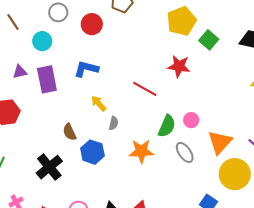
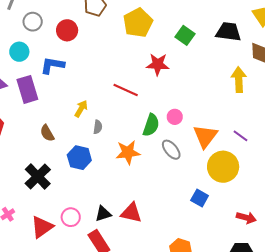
yellow pentagon: (182, 21) -> (138, 23), moved
blue L-shape: (86, 69) -> (52, 65), moved
yellow arrow: (99, 103) -> (81, 109), turned 78
brown semicircle: (69, 132) -> (47, 133), moved

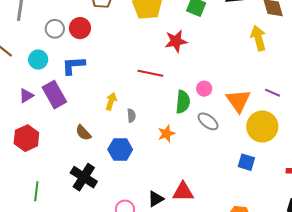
gray circle: (33, 22) -> (55, 29), moved
orange star: (128, 152) -> (166, 134), size x0.7

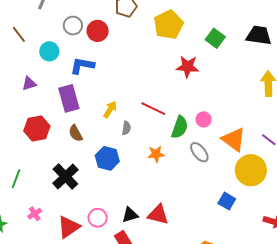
red line: (150, 73) -> (153, 109), moved
purple rectangle: (54, 95) -> (69, 98), moved
orange triangle: (238, 101) -> (234, 139), turned -32
red hexagon: (26, 138) -> (37, 129), moved

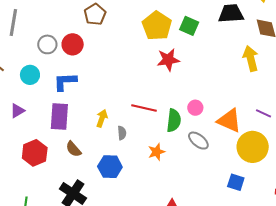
yellow pentagon: (168, 25) -> (157, 26), moved
purple rectangle: (69, 98) -> (59, 117), turned 32

